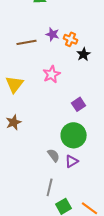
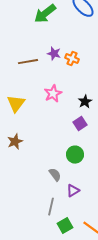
black star: (84, 54) -> (85, 102), moved
green circle: (74, 135) -> (75, 155), size x0.7
purple triangle: (72, 161) -> (73, 191), moved

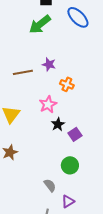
orange cross: (72, 59) -> (67, 84), moved
black star: (85, 102) -> (58, 124), moved

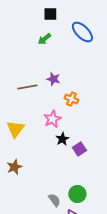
green arrow: (40, 24) -> (44, 39), size x0.6
green circle: (70, 165) -> (77, 194), moved

